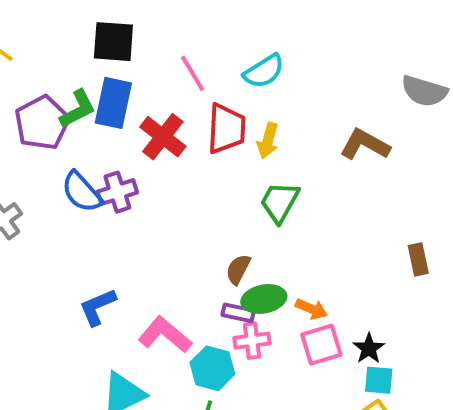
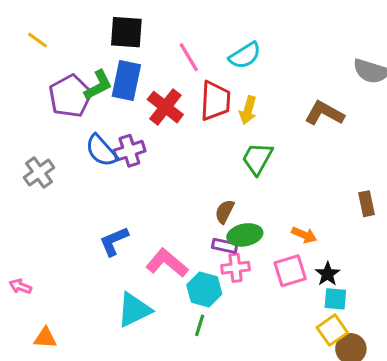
orange arrow: (311, 309) -> (304, 235), moved

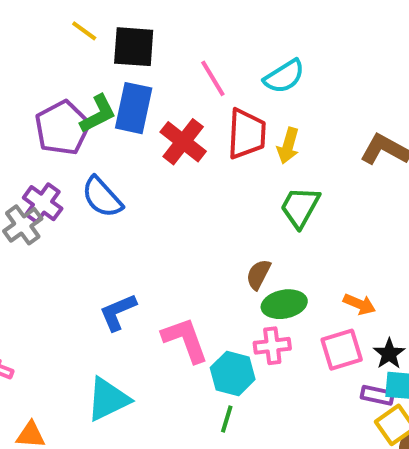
yellow line: (37, 40) -> (84, 31), moved
purple cross: (129, 151) -> (43, 203), moved, turned -36
purple rectangle: (225, 246) -> (377, 395), moved
pink L-shape: (167, 263) -> (185, 340), turned 30
cyan triangle: (134, 310) -> (108, 399), moved

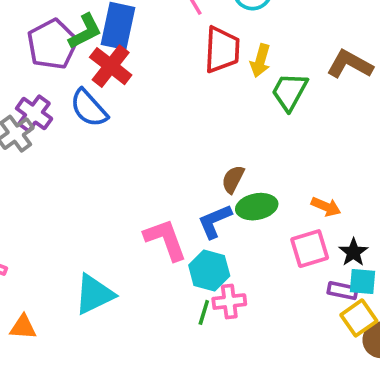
red cross: (183, 142) -> (111, 66), moved
green trapezoid: (300, 207) -> (290, 92), moved
blue L-shape: (118, 312) -> (215, 221), moved
pink cross: (272, 346) -> (229, 302), moved

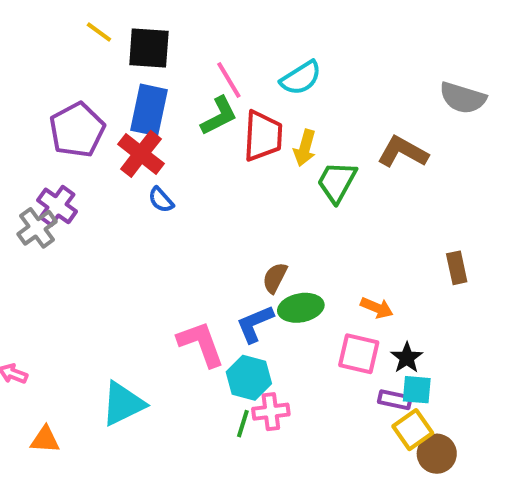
green L-shape: (85, 31) -> (219, 116), moved
blue semicircle: (89, 108) -> (161, 200), moved, size x0.6
pink square: (310, 249) -> (359, 354), turned 30

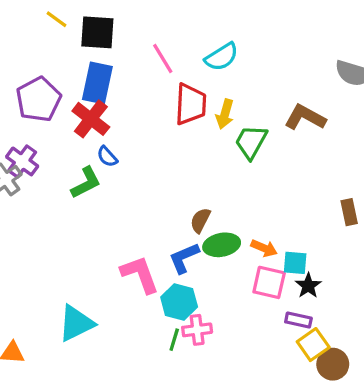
green L-shape: (219, 116) -> (86, 183), moved
orange arrow: (377, 308) -> (264, 248), moved
cyan square: (417, 390) -> (295, 263), moved

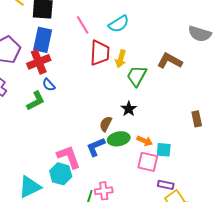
red cross: (91, 119) -> (39, 62), turned 30
black star: (308, 286) -> (129, 109), moved
cyan hexagon: (179, 302) -> (61, 174), moved

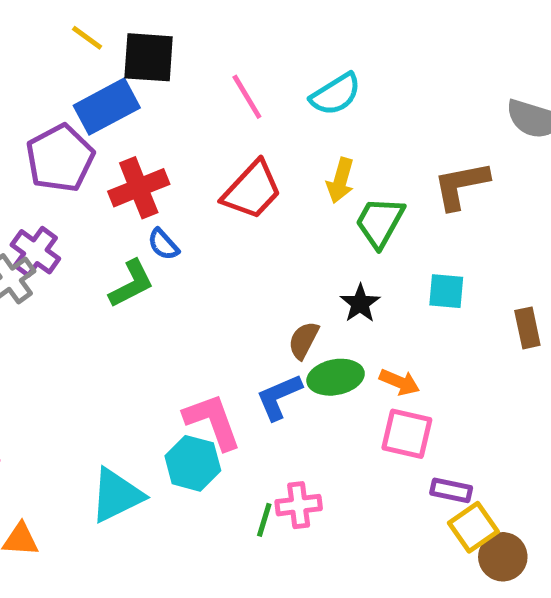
blue rectangle: (43, 40) -> (107, 107), moved, turned 50
red trapezoid: (100, 53) -> (252, 190), moved, turned 40
brown L-shape: (170, 61) -> (461, 185), turned -40
cyan square: (164, 150) -> (446, 291), moved

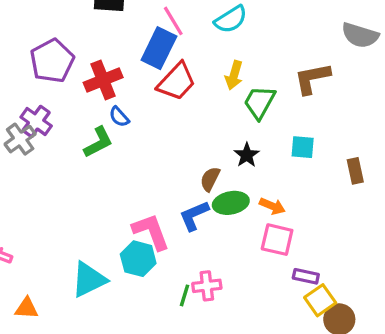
blue rectangle: (107, 107) -> (159, 48), moved, turned -36

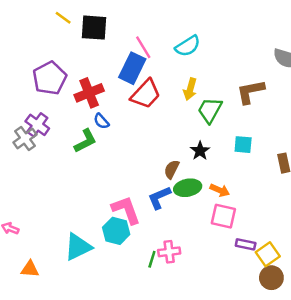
yellow square: (320, 300) -> (268, 254), moved

